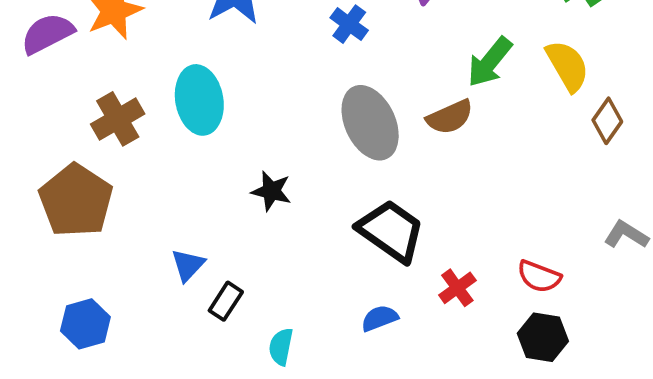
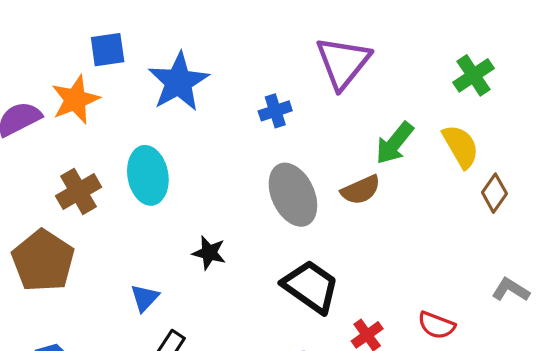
blue cross: (349, 24) -> (275, 111), turned 36
blue triangle: (188, 265) -> (145, 298), moved

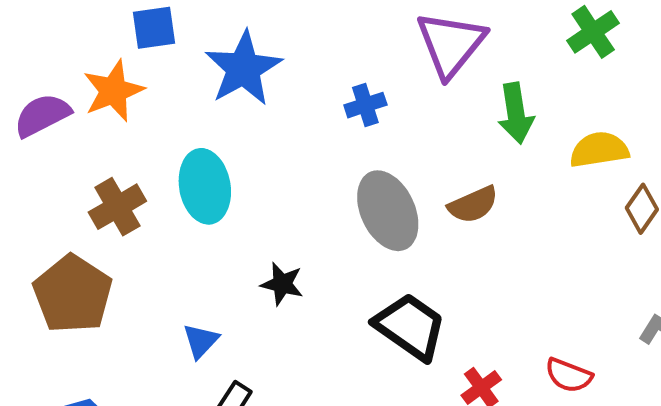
green cross: (474, 75) -> (593, 32), moved
green arrow: (395, 143) -> (516, 113), moved, turned -48
yellow semicircle: (461, 146) -> (599, 150), turned -69

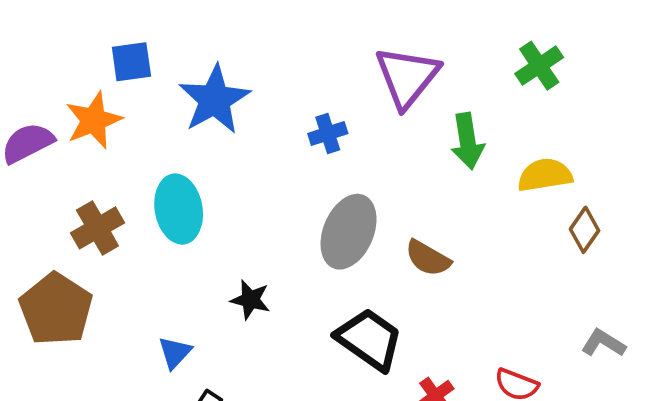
brown semicircle: (473, 205) -> (428, 258), moved, turned 54
gray ellipse: (388, 211) -> (349, 232), turned 48

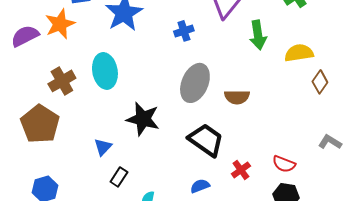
brown semicircle: (428, 258) -> (237, 97), turned -30
black star: (250, 300) -> (143, 119), size x1.6

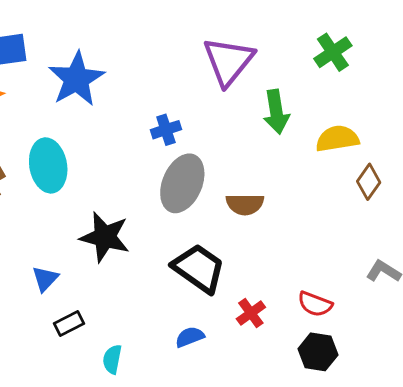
blue cross: (184, 31) -> (166, 130), moved
black rectangle: (119, 177) -> (69, 323), turned 30

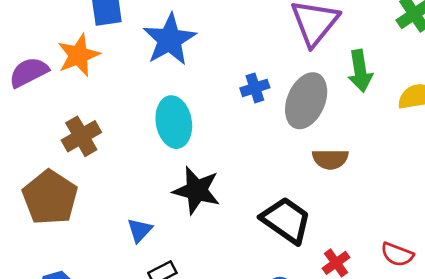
cyan ellipse: (48, 165) -> (174, 122), moved
gray ellipse: (182, 183) -> (306, 101), moved

